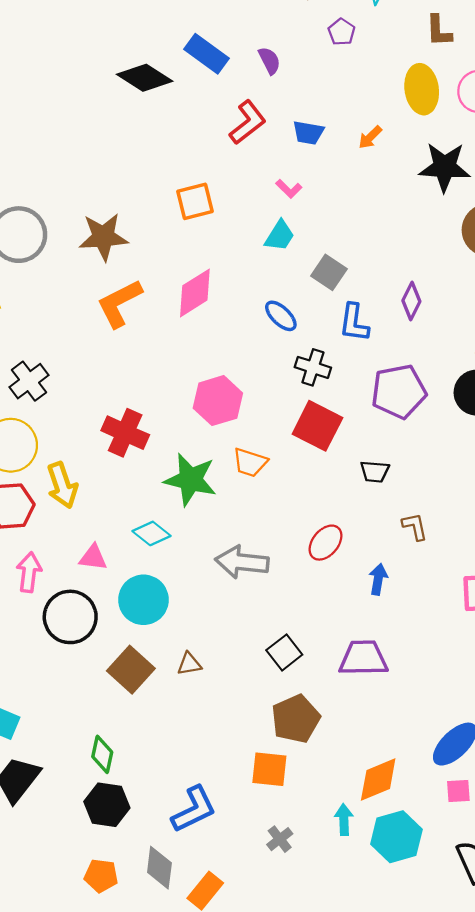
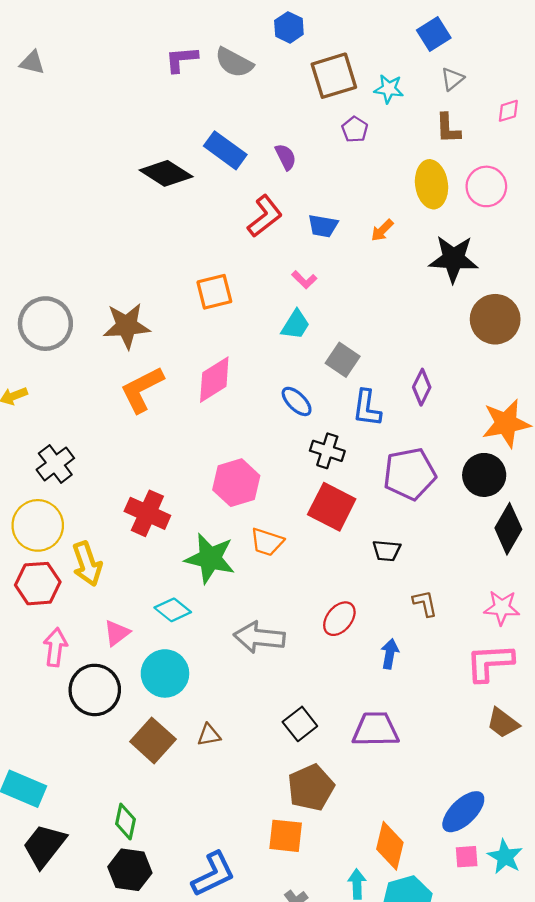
pink triangle: (93, 557) -> (117, 633), turned -44
orange diamond: (378, 780) -> (390, 846), turned -54

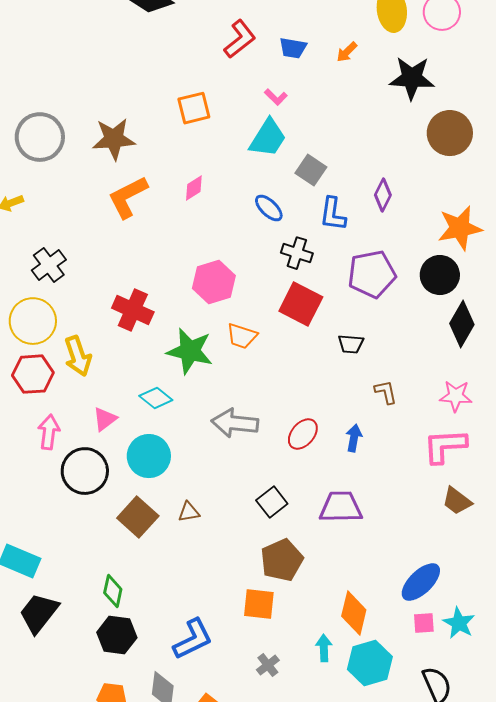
cyan trapezoid: (296, 325) -> (268, 138), size x1.4
pink diamond: (214, 380) -> (194, 188), size x0.6
red ellipse: (339, 619) -> (303, 434), moved

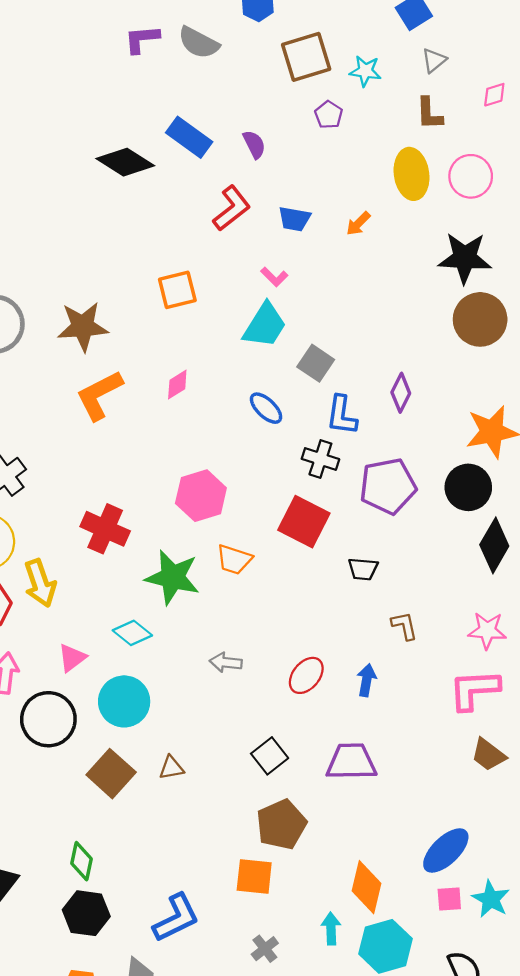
black star: (412, 78) -> (465, 258), moved
black cross: (297, 253) -> (320, 459), moved
gray arrow: (235, 423) -> (226, 662), size x0.6

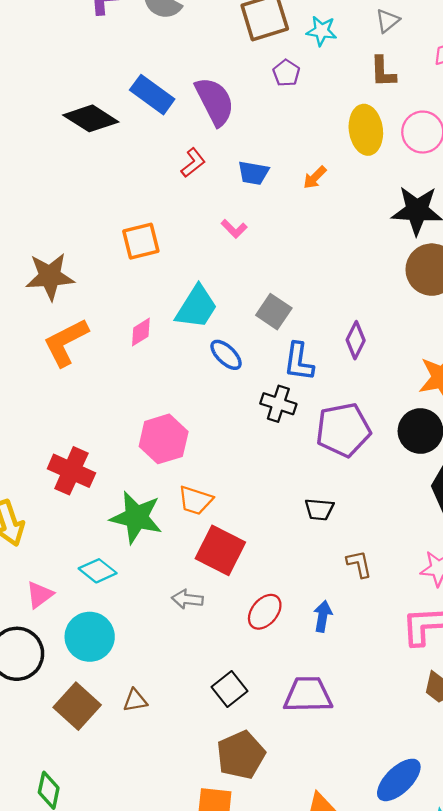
purple semicircle: (254, 144) -> (215, 101), size x1.8
red L-shape: (232, 208) -> (193, 163), size x0.7
cyan trapezoid: (265, 325) -> (197, 307), moved
red square: (304, 522) -> (220, 550), moved

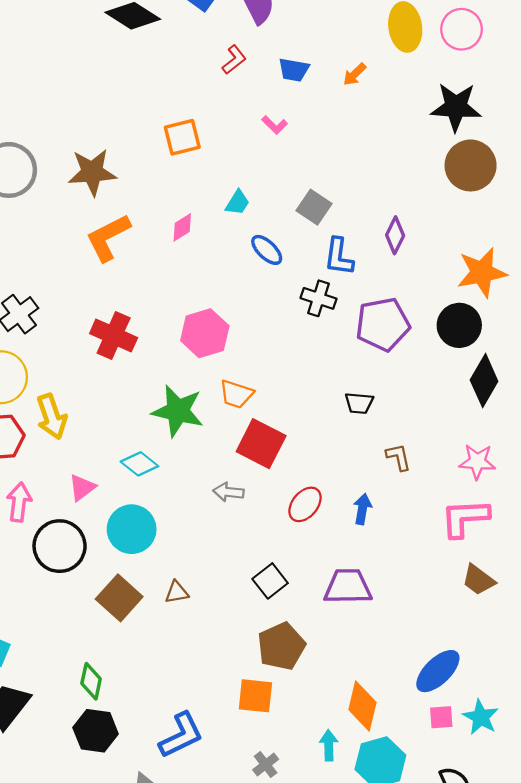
cyan trapezoid: (197, 307) -> (237, 203), size x0.6
red cross: (71, 471) -> (114, 336), moved

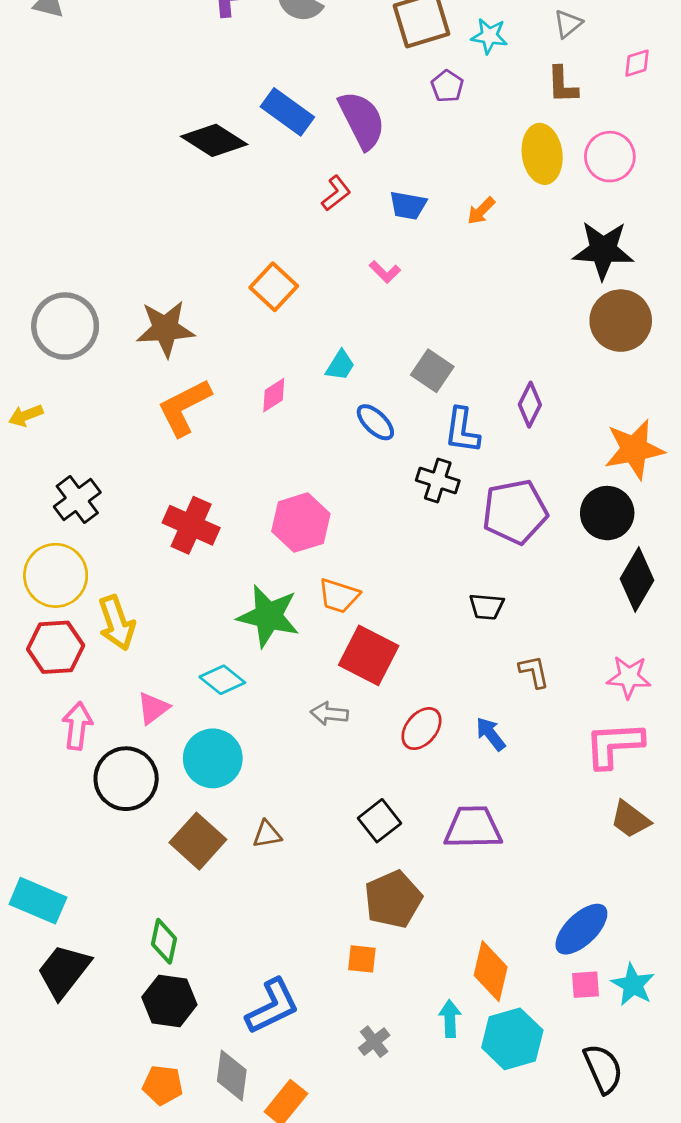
orange square: (182, 137) -> (274, 287), turned -33
blue arrow: (362, 509) -> (491, 734), turned -48
orange square: (255, 696) -> (362, 959), size x0.7

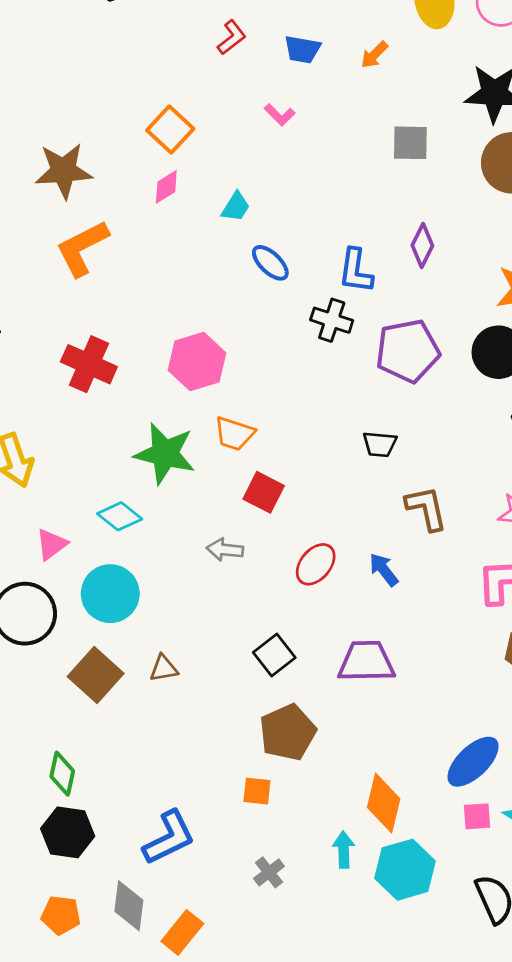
gray square: (432, 371) -> (410, 143), moved, turned -33
pink diamond: (274, 395) -> (166, 187), moved
red square: (369, 655) -> (264, 492), size x0.7
brown L-shape: (534, 672) -> (426, 508), size x1.4

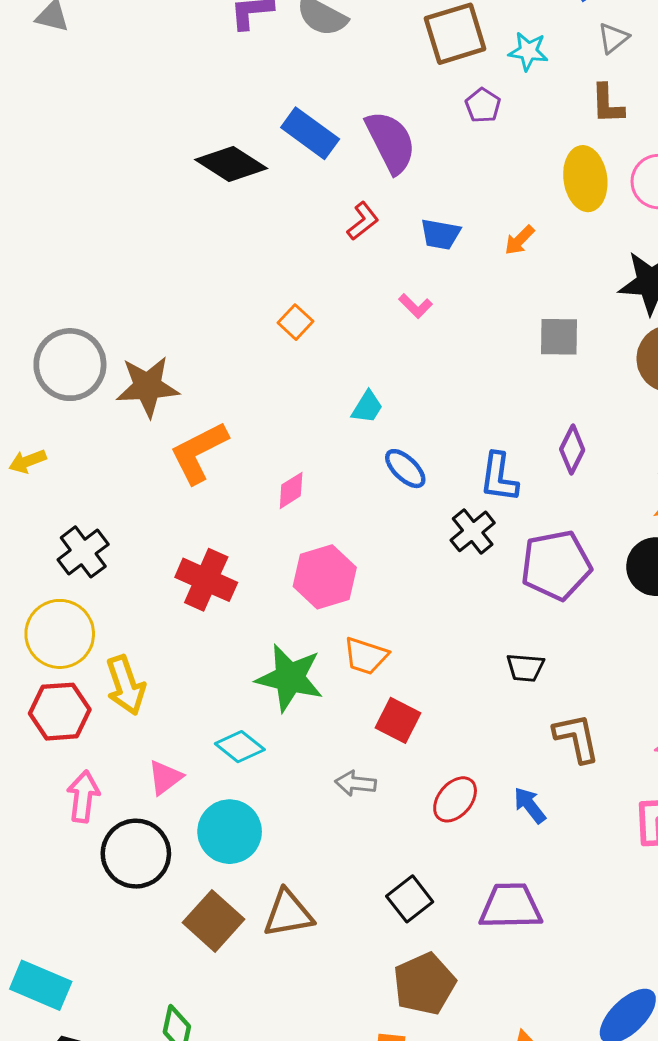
orange square: (170, 129) -> (295, 322), size x0.7
brown star: (64, 171) -> (148, 387), moved
pink diamond: (166, 187) -> (291, 490), moved
black cross: (332, 320) -> (473, 531), turned 33
brown triangle: (164, 668) -> (288, 914), size x1.6

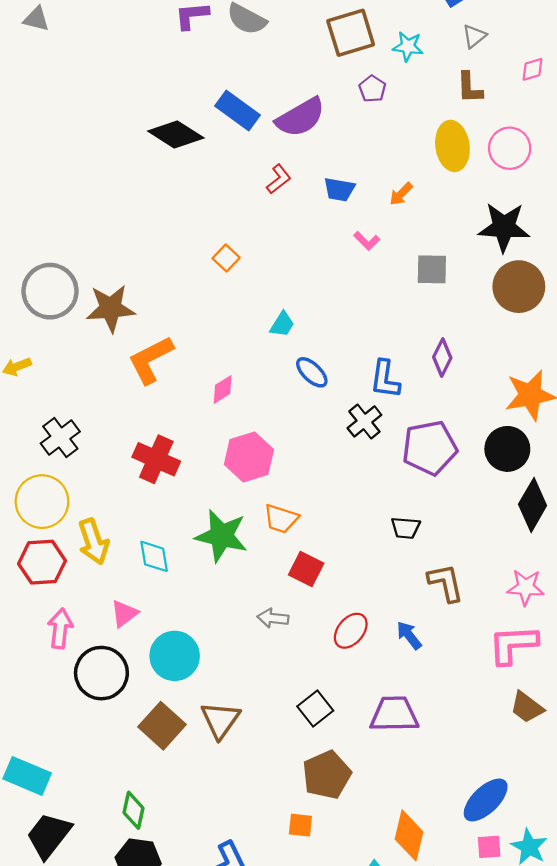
purple semicircle: (391, 142) -> (300, 117), turned 87
pink L-shape: (416, 306) -> (367, 241), moved
cyan diamond: (240, 747) -> (154, 556), moved, turned 42
brown triangle: (288, 914) -> (220, 720), turned -45

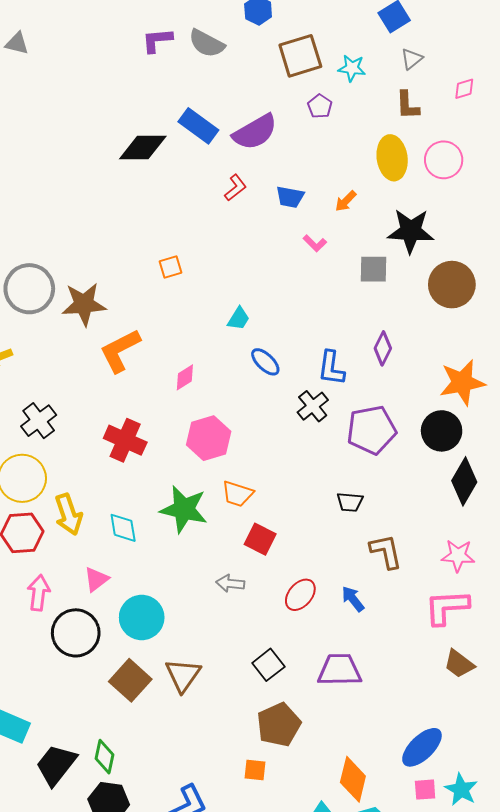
black diamond: (176, 135) -> (143, 148), turned -33
black star: (504, 227) -> (411, 231), moved
orange square: (226, 258) -> (170, 267), moved, turned 30
black trapezoid: (49, 835) -> (56, 765), moved

